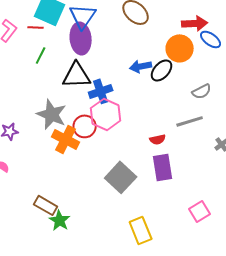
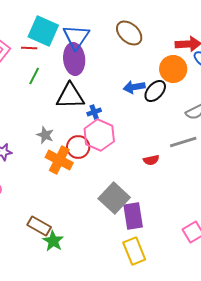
blue cross: (101, 91) -> (94, 112), size x0.6
gray star: (52, 114) -> (45, 135), size x0.6
purple rectangle: (163, 167) -> (133, 216), moved

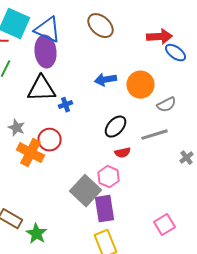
blue triangle: (76, 37) -> (48, 30), turned -40
orange circle: (173, 69) -> (140, 85), moved
black ellipse: (155, 91) -> (116, 127), moved
pink hexagon: (99, 135) -> (108, 177), moved, size x0.7
green star: (53, 241) -> (36, 234), moved

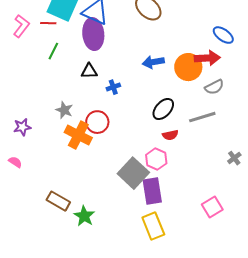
red arrow: (160, 37) -> (207, 58), moved
black triangle: (42, 89) -> (89, 71), size x0.6
gray cross: (186, 158) -> (234, 158), moved

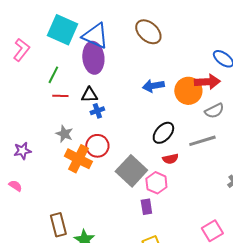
red line: (48, 23) -> (60, 96), moved
blue cross: (113, 87) -> (97, 111), moved
gray square: (133, 173) -> (131, 171), moved
purple rectangle: (152, 191) -> (146, 207), moved, size x0.6
brown rectangle: (58, 201) -> (58, 225), turned 45

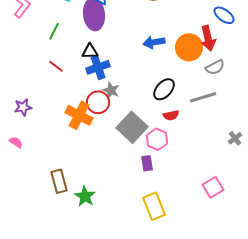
red arrow: (207, 82) -> (208, 38), turned 80
red line: (60, 96) -> (56, 66), moved, turned 35
blue cross: (97, 111) -> (98, 67), size x1.6
gray star: (64, 134) -> (111, 90), moved

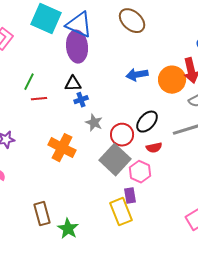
green line: (54, 31) -> (29, 82), moved
red line: (56, 66) -> (39, 99), turned -42
blue cross: (98, 67) -> (81, 100), size x0.6
red circle: (98, 102) -> (122, 135), moved
yellow rectangle: (154, 206) -> (121, 212), moved

